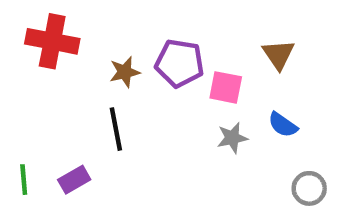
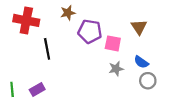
brown star: (125, 72) -> (68, 13), moved
black line: (116, 129) -> (47, 49), moved
gray circle: (309, 188) -> (148, 81), moved

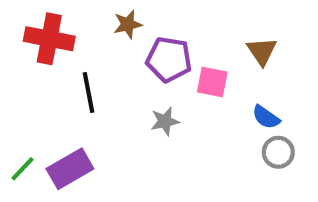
gray star: (116, 69) -> (165, 121), moved
green line: (12, 89) -> (22, 169), turned 48
purple rectangle: (37, 89) -> (70, 169), size x1.5

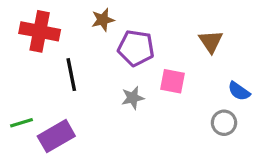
pink square: (212, 82) -> (173, 81), moved
blue semicircle: (266, 117) -> (239, 91), moved
green line: (22, 169) -> (21, 123), moved, turned 30

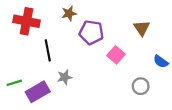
pink square: (173, 81) -> (116, 55), turned 30
gray star: (133, 98) -> (65, 77), moved
gray circle: (224, 123) -> (141, 86), moved

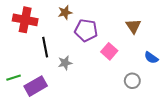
gray star: (65, 77) -> (65, 63), moved

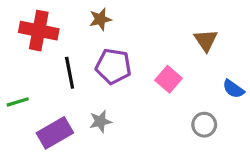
purple pentagon: (86, 30) -> (113, 66), moved
gray star: (65, 63) -> (100, 121), moved
green line: (14, 78) -> (18, 102), moved

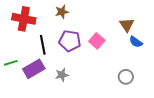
pink square: (169, 79) -> (97, 41), moved
blue semicircle: (233, 89) -> (136, 42), moved
purple rectangle: (55, 133) -> (34, 69), moved

